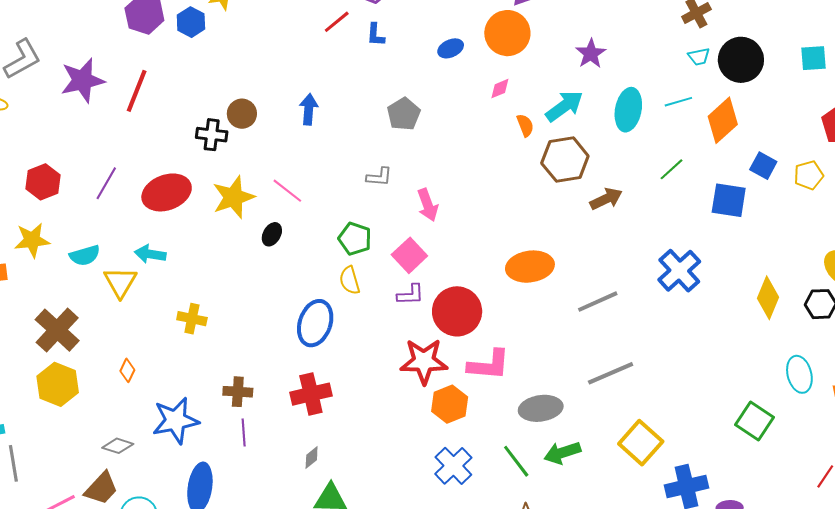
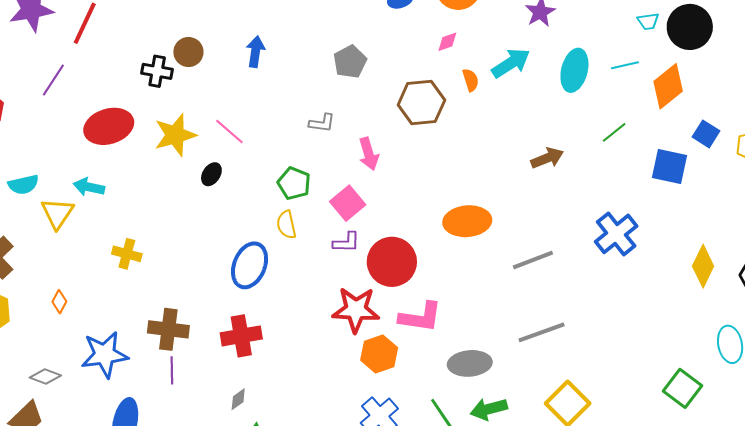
brown hexagon: (565, 160) -> (421, 102), moved
purple line: (106, 183) -> (53, 80), moved
brown cross: (238, 392) -> (168, 329), size x1.4

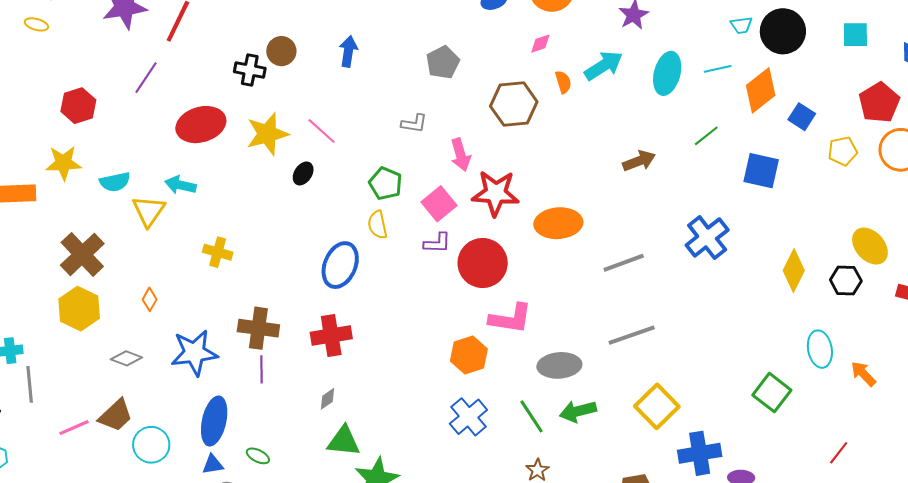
blue square: (706, 134) -> (802, 117), moved
red star: (356, 310) -> (496, 193), moved
gray diamond: (45, 376) -> (126, 358), moved

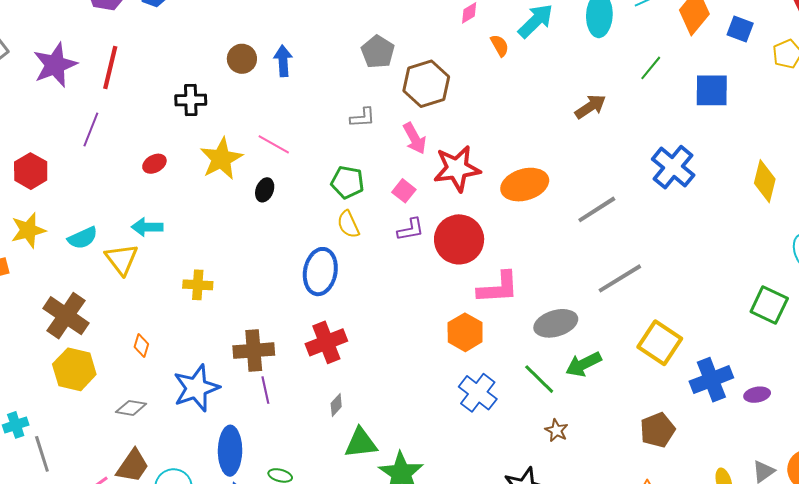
brown circle: (281, 51) -> (242, 59), moved
brown hexagon: (514, 104) -> (426, 84), moved
red ellipse: (201, 125) -> (154, 164), size x0.5
pink square: (439, 204) -> (404, 191), size x0.7

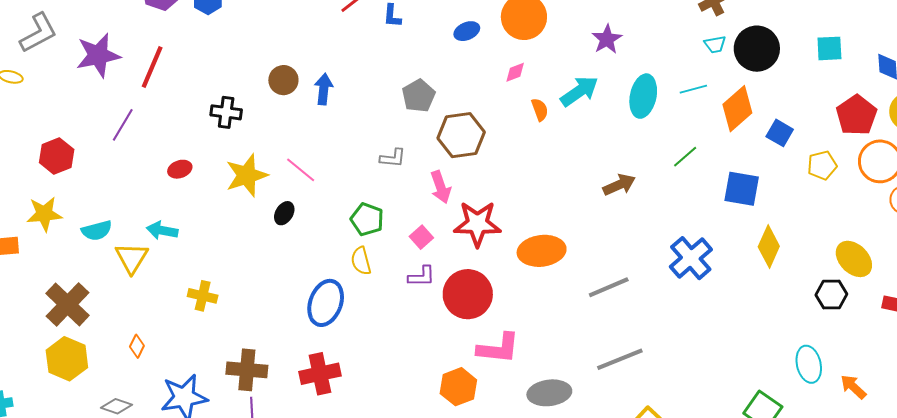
yellow diamond: (765, 181) -> (769, 246), moved

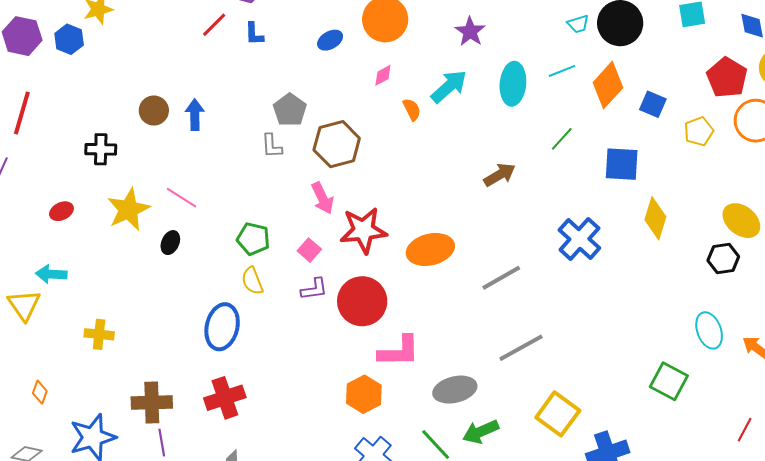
gray L-shape: (393, 158) -> (272, 146), moved, turned 88

